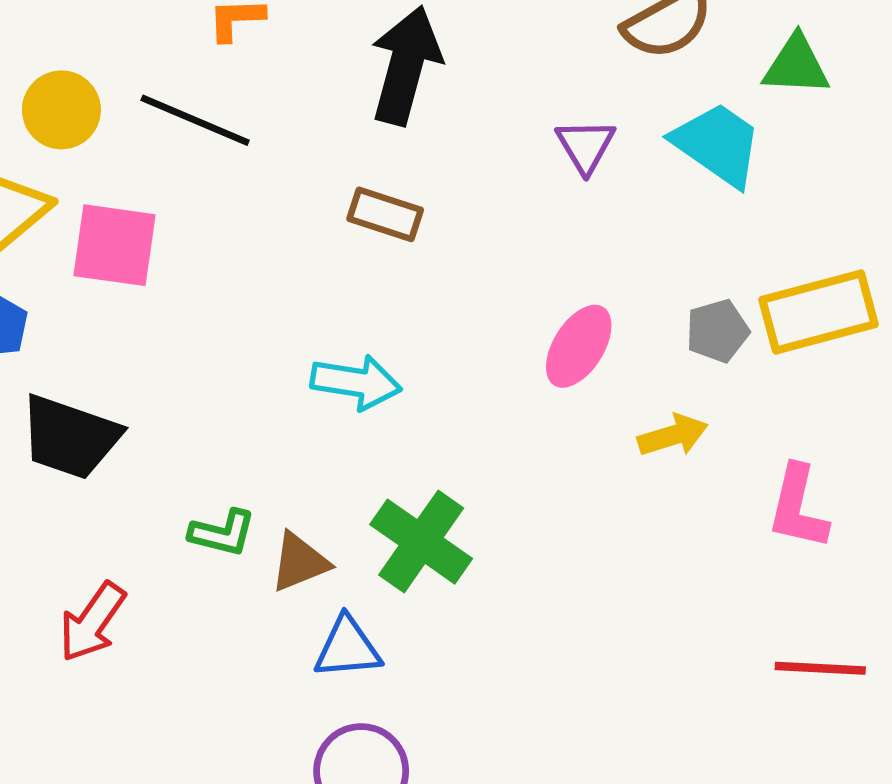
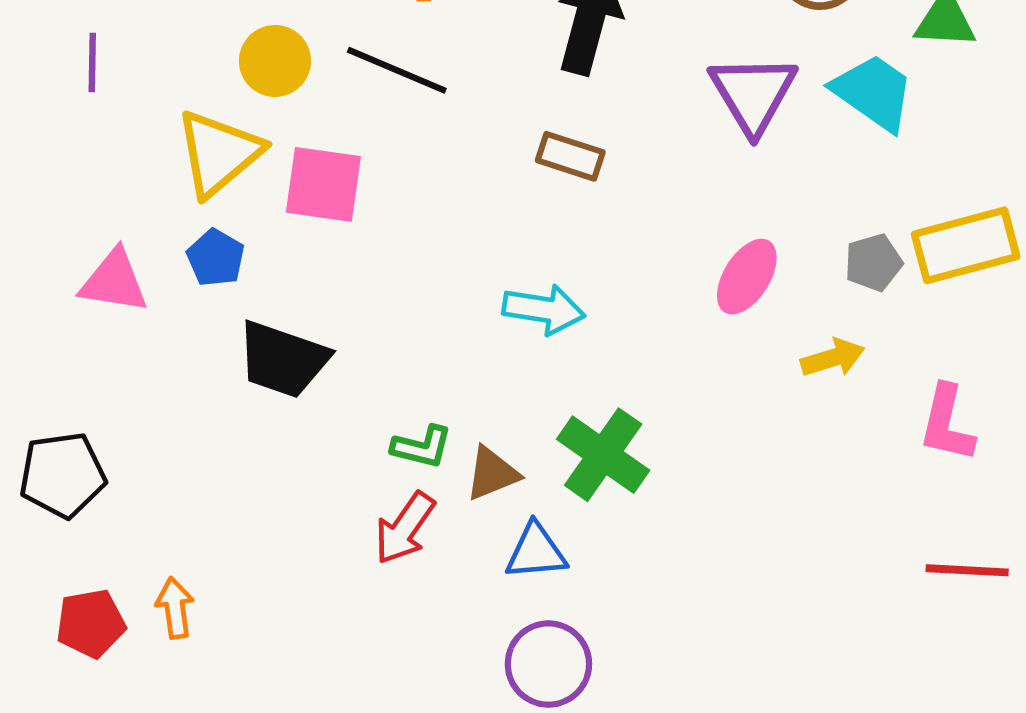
purple triangle: (586, 146) -> (753, 94), size x1.6
red arrow: (92, 622) -> (405, 528), moved

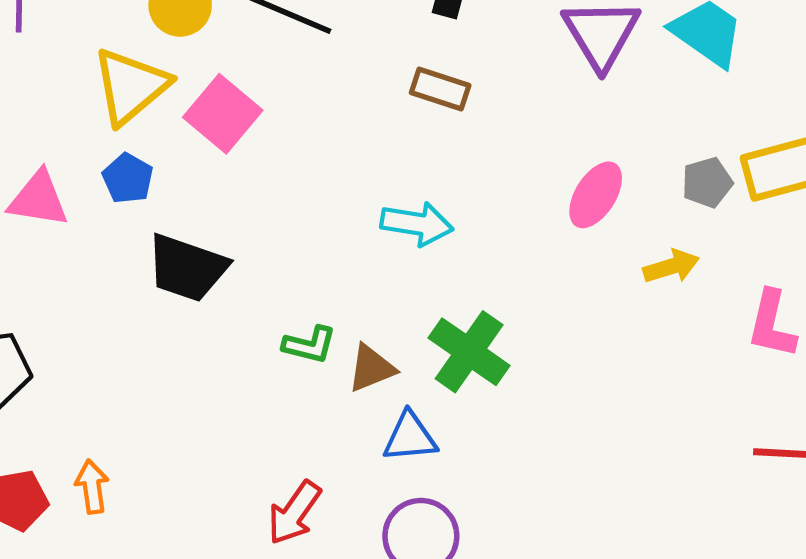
pink square: (323, 184) -> (223, 114), turned 32
red arrow: (405, 528) -> (294, 513), moved

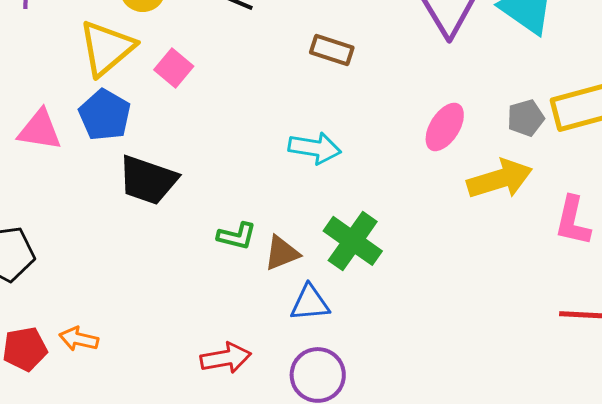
pink square: (223, 114) -> (174, 68), size x0.7
blue pentagon: (128, 178) -> (105, 115), size x1.4
yellow arrow: (671, 266) -> (500, 179), size x1.6
orange arrow: (92, 487) -> (79, 339), turned -69
red arrow: (294, 513) -> (226, 358), turned -135

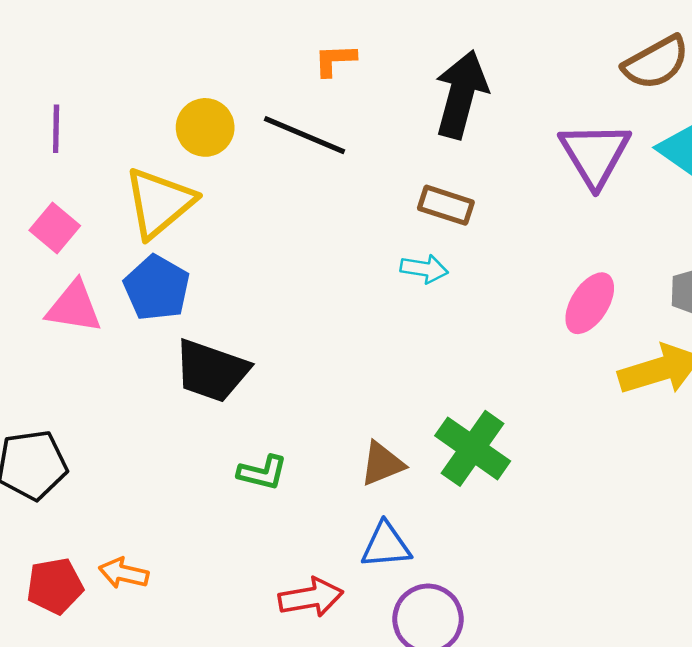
pink square: (174, 68) -> (55, 228), moved
cyan arrow: (315, 148) -> (424, 269), moved, size x0.7
green L-shape: (237, 236) -> (262, 473), moved
blue triangle: (310, 303) -> (386, 545), moved

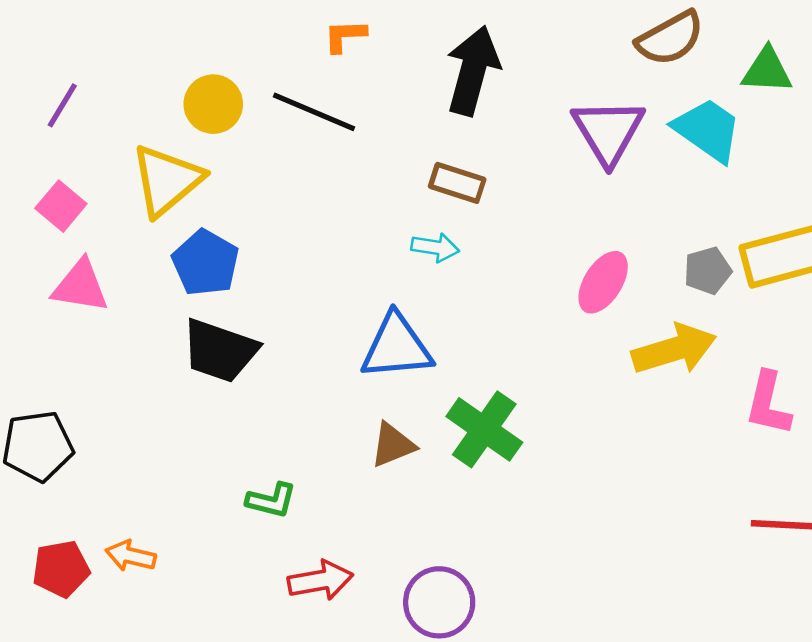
purple line: (56, 129) -> (62, 105), turned 30
blue pentagon: (157, 288) -> (206, 263), moved
green L-shape: (262, 473) -> (271, 500), moved
blue triangle: (386, 545) -> (397, 347), moved, size x1.4

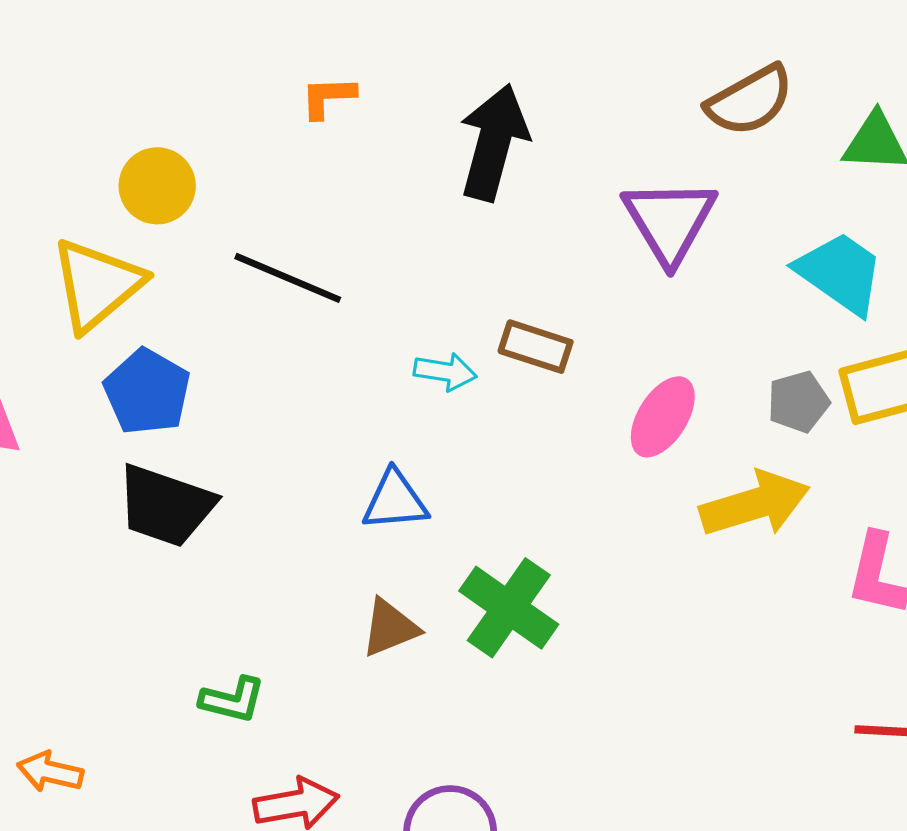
black line: (314, 112) -> (288, 278), moved
cyan trapezoid: (708, 130) -> (840, 273), moved
brown rectangle: (457, 183) -> (536, 347), moved
blue triangle: (397, 347) -> (395, 501), size x0.7

